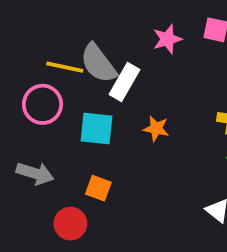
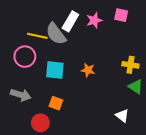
white rectangle: (124, 82) -> (70, 21), moved

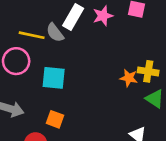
gray semicircle: (56, 34) -> (55, 33), size x0.7
orange star: (88, 70) -> (129, 78), moved

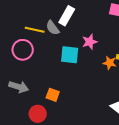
pink star: (103, 16) -> (90, 42), moved
cyan square: (54, 78) -> (70, 55), moved

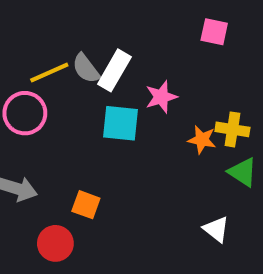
white rectangle: (67, 16) -> (114, 70), moved
yellow line: (35, 30) -> (49, 72), turned -36

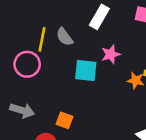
white rectangle: (114, 70) -> (99, 17), moved
yellow line: (49, 72) -> (42, 39), turned -55

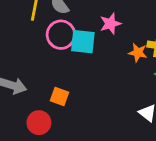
pink circle: (27, 64) -> (61, 35), moved

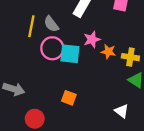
orange star: (138, 53) -> (108, 52), moved
orange square: (60, 97) -> (69, 98), moved

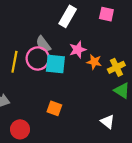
gray semicircle: (51, 24) -> (43, 44), moved
yellow line: (31, 26) -> (14, 62), moved
yellow cross: (130, 57) -> (116, 67), turned -35

